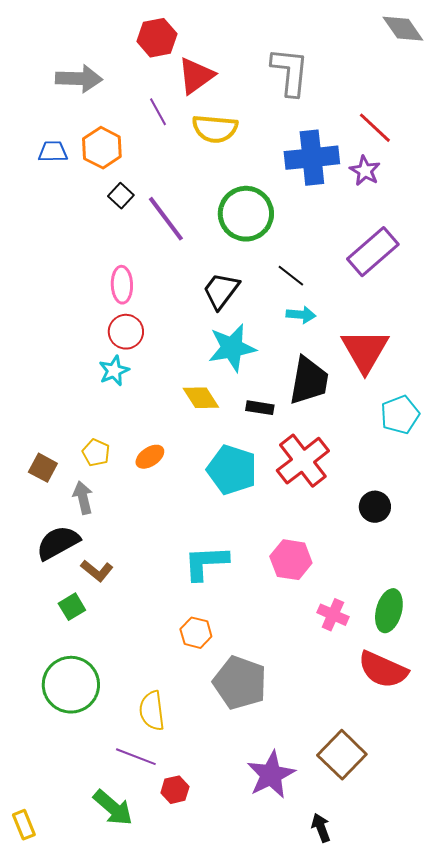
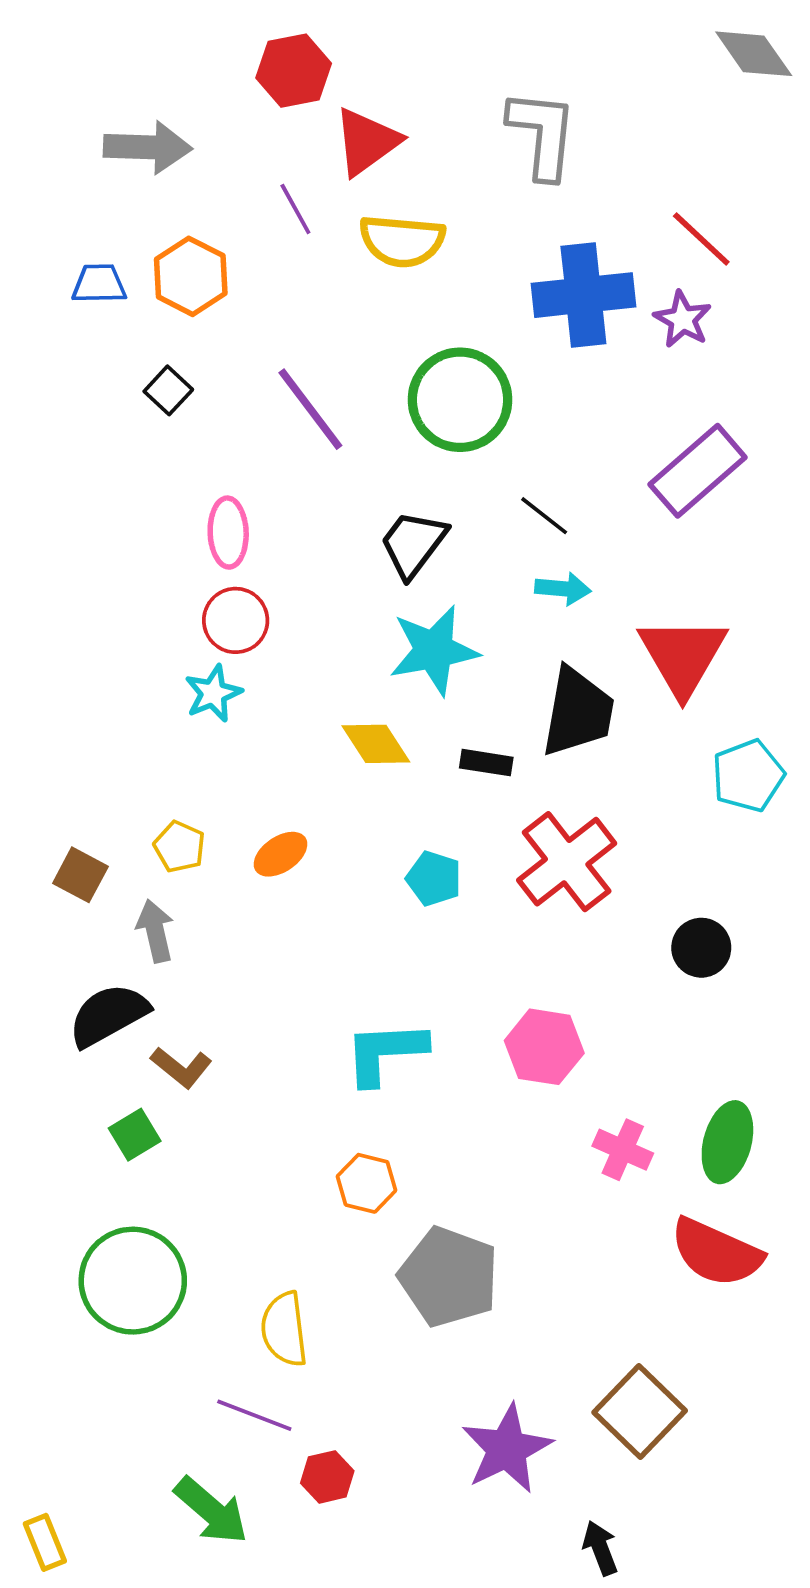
black square: (121, 196) -> (168, 390), moved
cyan pentagon: (232, 470) -> (434, 879), size x0.6

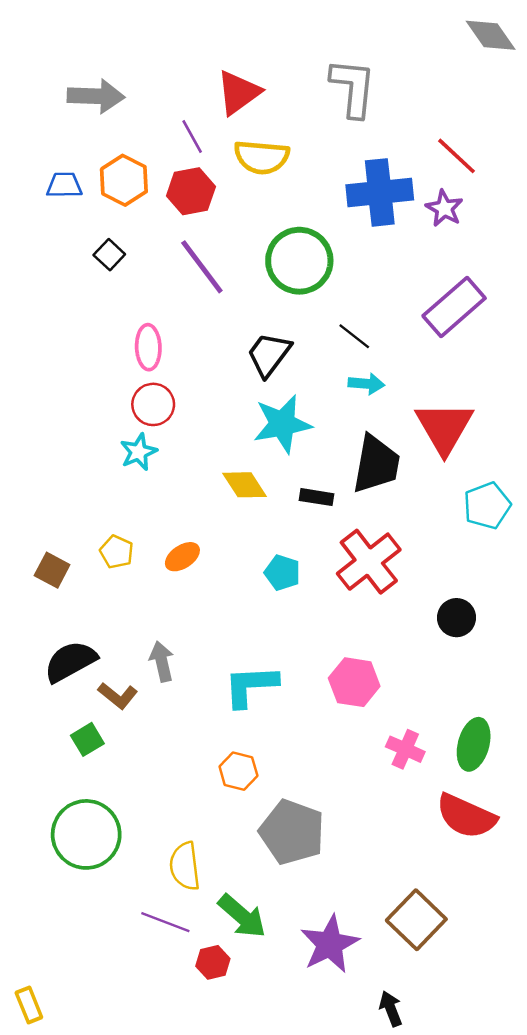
red hexagon: (294, 71) -> (191, 191), moved
gray arrow: (155, 931) -> (162, 661), moved
green arrow: (211, 1511) -> (242, 916), moved

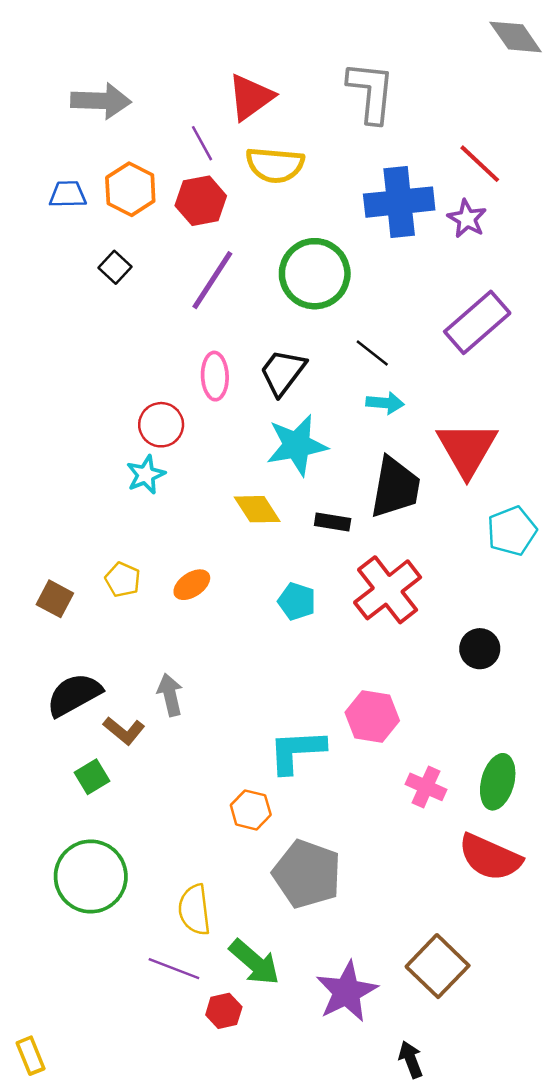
purple line: (202, 267) -> (212, 280), turned 70
pink ellipse: (148, 347) -> (215, 376), moved
cyan L-shape: (251, 686) -> (297, 751), moved

